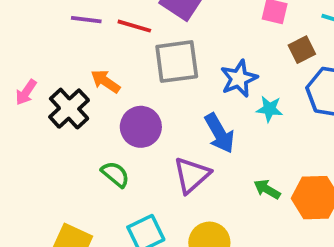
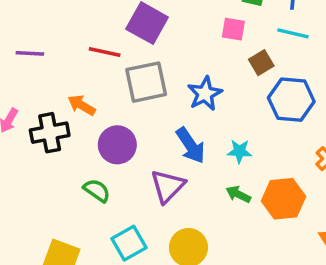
purple line: (86, 20) -> (30, 53), moved
black cross: (69, 109) -> (50, 133), turned 36
cyan star: (269, 109) -> (239, 151), moved

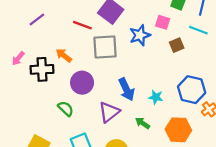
purple line: (30, 53) -> (37, 19), turned -49
blue star: (205, 94) -> (140, 35), moved
blue hexagon: (291, 100) -> (192, 90), moved
green arrow: (238, 194) -> (143, 123), moved

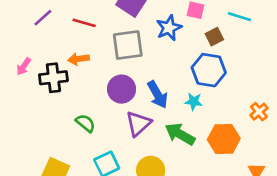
red line: (82, 25) -> (84, 23), moved
orange arrow: (64, 55) -> (79, 59), turned -42
purple circle: (82, 83) -> (122, 89), moved
blue hexagon: (192, 90) -> (209, 70), moved
green arrow: (143, 123) -> (180, 134), size x1.6

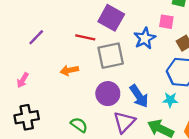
red line: (84, 23) -> (85, 37), moved
black cross: (53, 78) -> (27, 117), moved

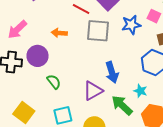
pink arrow: (23, 80) -> (17, 30), size x1.5
purple circle: (108, 94) -> (38, 56), moved
cyan star: (170, 100) -> (140, 91), moved

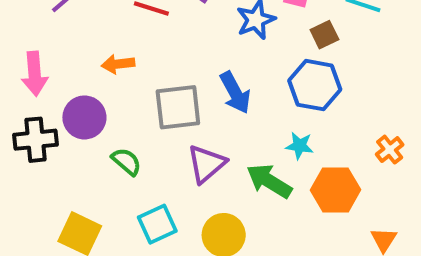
pink arrow: (17, 30) -> (35, 74), turned -40
gray square: (98, 31) -> (178, 107), moved
blue arrow: (112, 72) -> (235, 93), moved

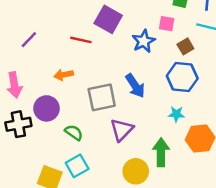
green arrow: (269, 181) -> (161, 152), moved, turned 64
cyan square: (157, 224) -> (77, 166), moved

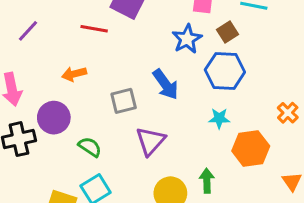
blue star: (144, 41) -> (187, 39), moved
gray square: (102, 97) -> (124, 101), size x0.7
green arrow: (161, 152) -> (207, 181), moved, size x0.7

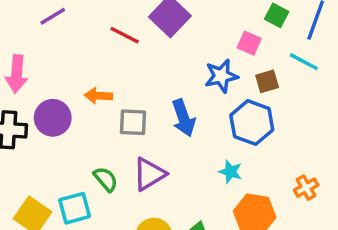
orange arrow: (74, 74) -> (98, 96), moved
green semicircle: (90, 147) -> (106, 179), moved

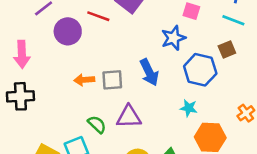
brown square: (267, 81) -> (227, 49), moved
orange arrow: (98, 96) -> (84, 80), moved
purple circle: (53, 118) -> (68, 31), moved
purple triangle: (149, 174) -> (129, 117), turned 36

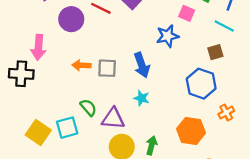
pink arrow: (22, 54) -> (38, 47), moved
blue hexagon: (200, 70) -> (201, 84), moved
cyan star: (189, 108) -> (142, 98), moved
purple triangle: (129, 117) -> (113, 119), moved

